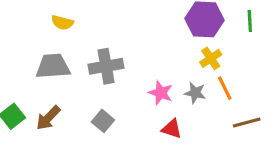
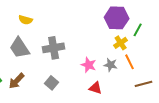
green line: (250, 21) -> (138, 30), moved, turned 32
gray trapezoid: (53, 66) -> (20, 48), turned -120

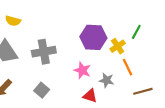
purple hexagon: (117, 18) -> (93, 37), moved
gray star: (111, 65) -> (107, 80), moved

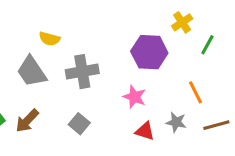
yellow semicircle: (13, 21) -> (49, 39), moved
yellow cross: (118, 46) -> (182, 22), moved
gray star: (107, 80) -> (176, 122), moved

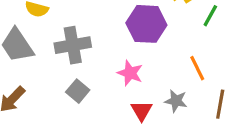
gray square: (79, 124) -> (78, 91), moved
brown line: (216, 125) -> (220, 104), turned -65
red triangle: (145, 131) -> (142, 111), turned 42

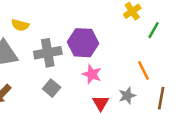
purple hexagon: (146, 24) -> (83, 43), moved
gray star: (176, 101) -> (127, 96), turned -30

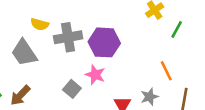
gray cross: (48, 53) -> (68, 37), moved
pink star: (92, 74) -> (95, 75), moved

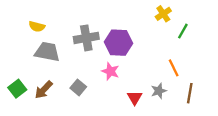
yellow semicircle: (40, 24) -> (37, 26), moved
gray trapezoid: (24, 53) -> (47, 52), turned 135
gray square: (72, 89) -> (78, 87), moved

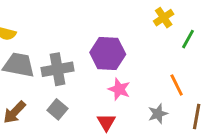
gray cross: (86, 38) -> (57, 69), moved
pink star: (110, 71) -> (119, 89), moved
red triangle: (135, 98) -> (106, 122), moved

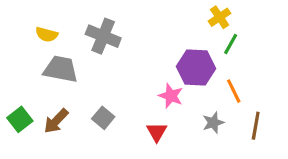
green line: (188, 39) -> (231, 44), moved
purple hexagon: (108, 53) -> (196, 68), moved
gray cross: (57, 69) -> (103, 36), moved, turned 32

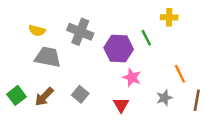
yellow cross: (220, 17) -> (169, 17), turned 35
green line: (231, 44) -> (146, 38), moved, turned -56
purple hexagon: (196, 68) -> (119, 49), moved

